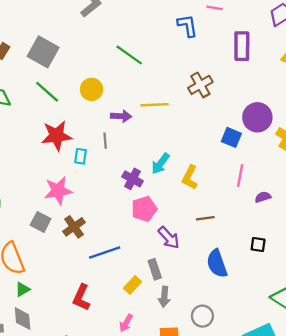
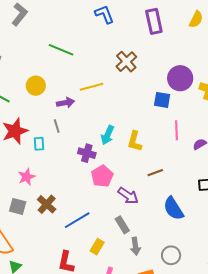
pink star: (58, 191) -> (27, 177), size x0.7
yellow rectangle: (132, 285) -> (97, 247), moved

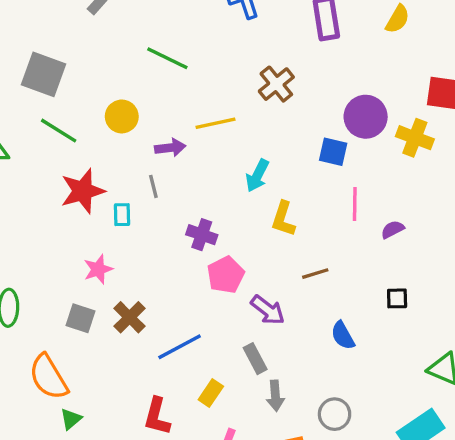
cyan arrow: (107, 135) -> (257, 175), moved
blue semicircle: (173, 208) -> (343, 335), size x0.7

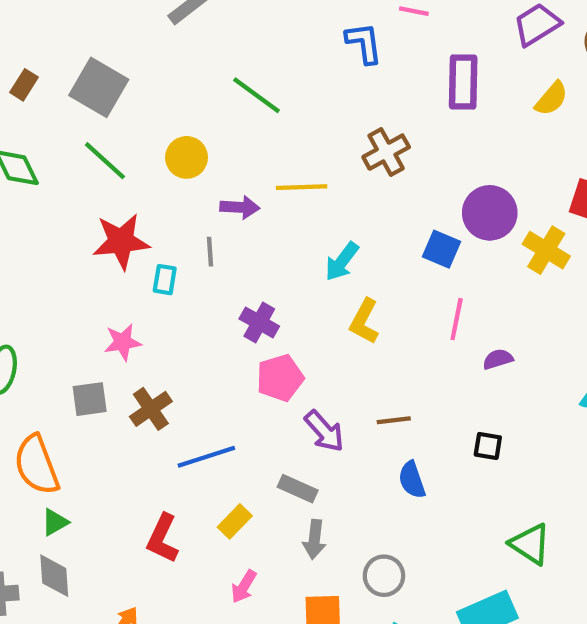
brown line: (315, 274) -> (394, 420), moved
gray square: (80, 318) -> (90, 399), turned -36
gray rectangle: (255, 359) -> (298, 489), turned -48

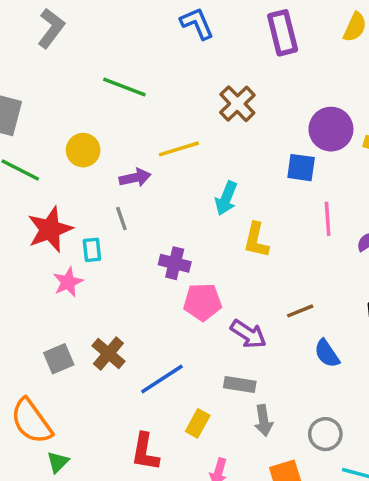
pink star: (123, 342) -> (68, 282), moved
pink pentagon: (280, 378) -> (202, 302), turned 30

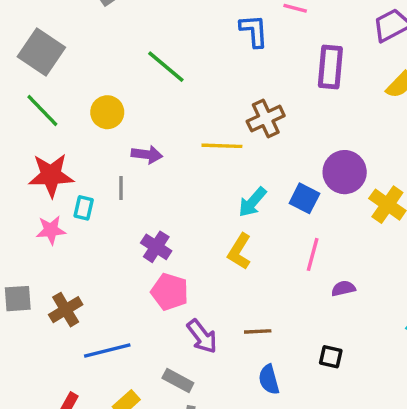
yellow line: (179, 149) -> (222, 146), moved
cyan arrow: (226, 198) -> (252, 202), moved

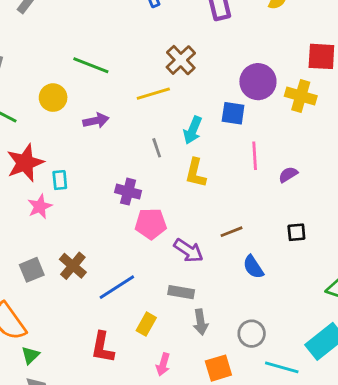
green line: (166, 67) -> (91, 65), moved
gray line: (121, 188) -> (157, 148), moved

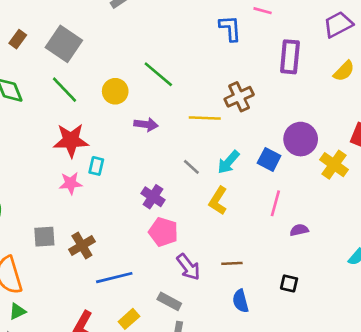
gray line: (157, 148) -> (191, 167), turned -48

